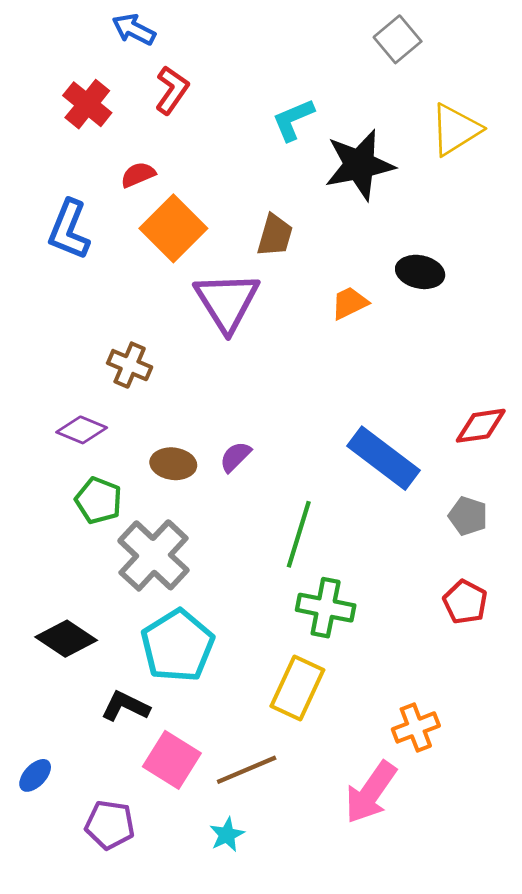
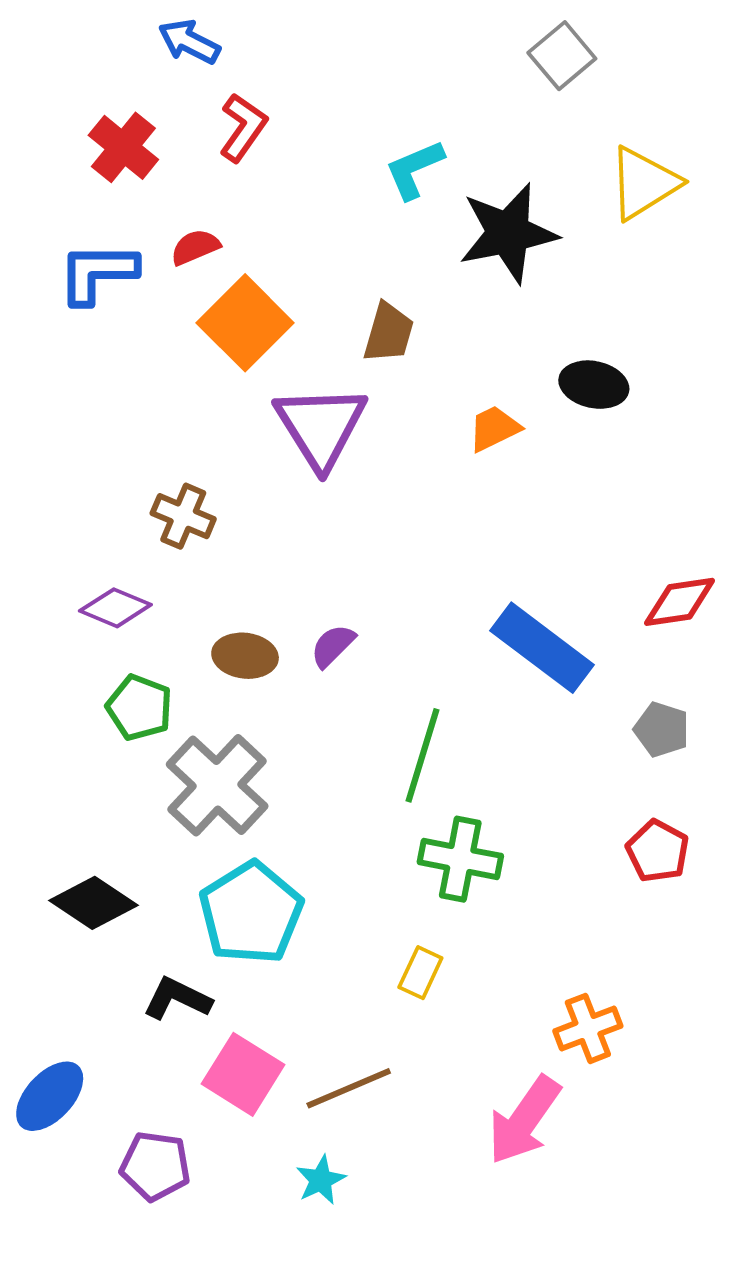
blue L-shape: (69, 230) -> (97, 273), moved, turned 68
yellow rectangle: (297, 688) -> (420, 973), size x0.6
blue ellipse: (35, 775) -> (50, 1096), size x1.5

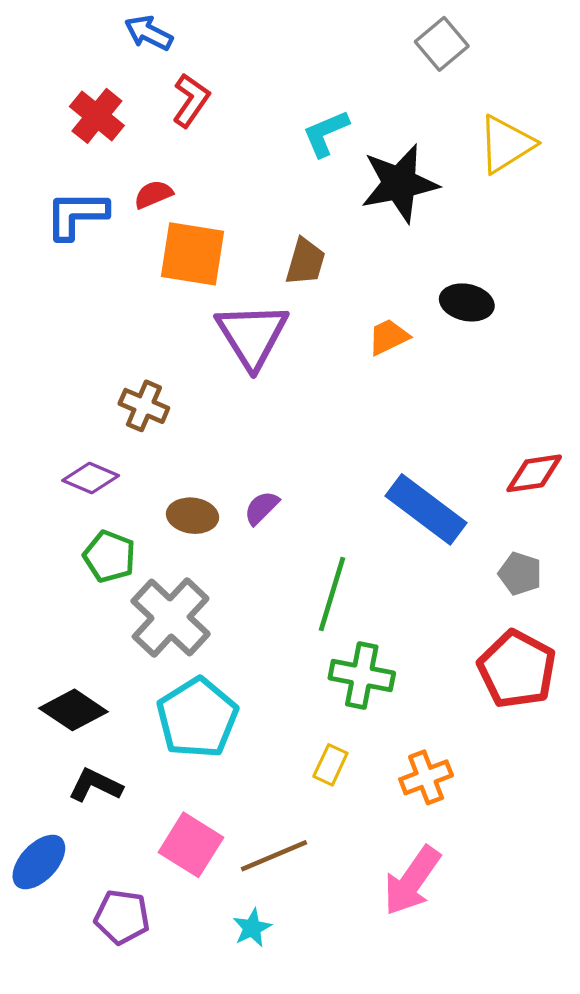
orange square: (245, 323) -> (193, 254), turned -36
red pentagon: (658, 851) -> (517, 669), size x1.6
black L-shape: (177, 999) -> (95, 785), moved
orange cross: (588, 1028) -> (426, 777), moved

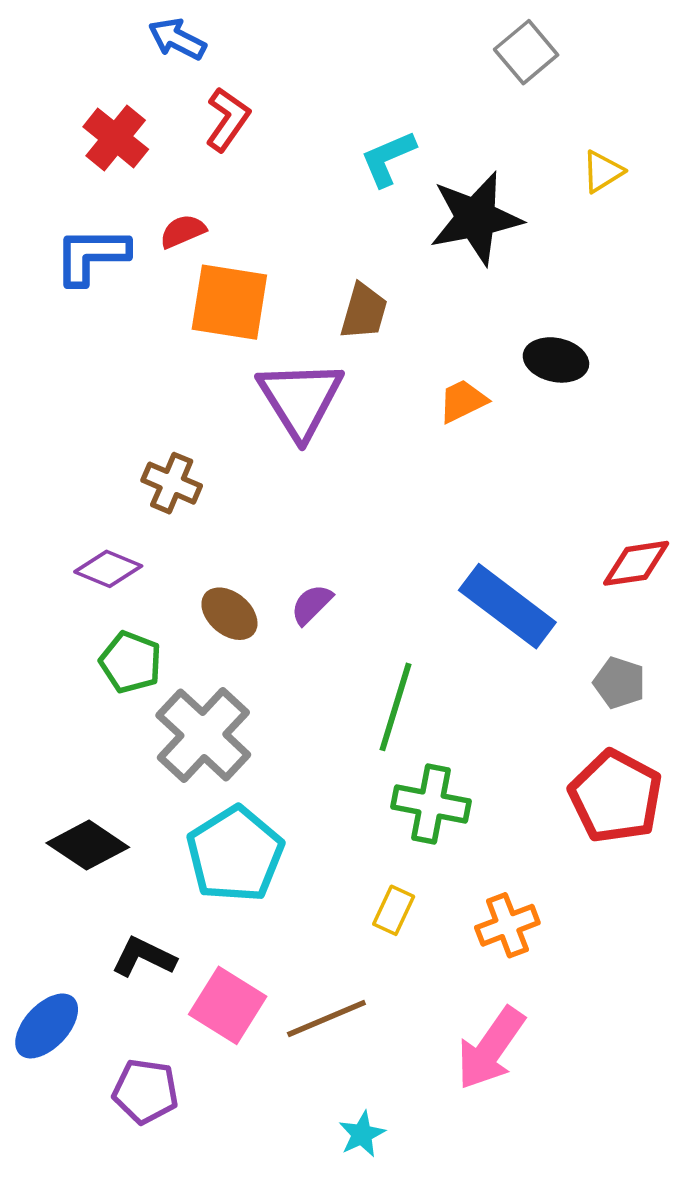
yellow triangle: (506, 144) -> (603, 172), size x0.6
brown ellipse: (193, 516) -> (229, 614), turned 33
black L-shape: (95, 785) -> (144, 957), moved
cyan star: (252, 928) -> (362, 1134), moved

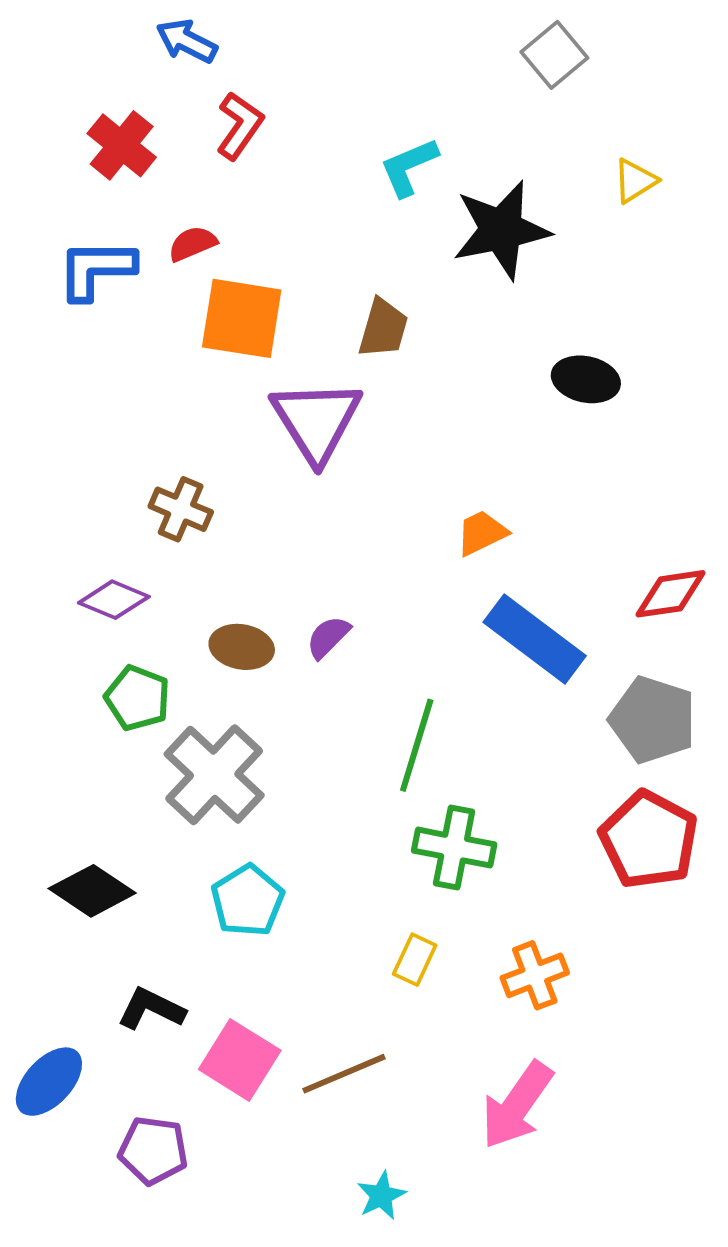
orange trapezoid: (463, 401) -> (482, 533), moved
brown ellipse: (229, 614) -> (242, 647), turned -30
gray pentagon: (619, 683) -> (653, 720), size x1.6
cyan pentagon: (235, 854) -> (248, 901), size x0.7

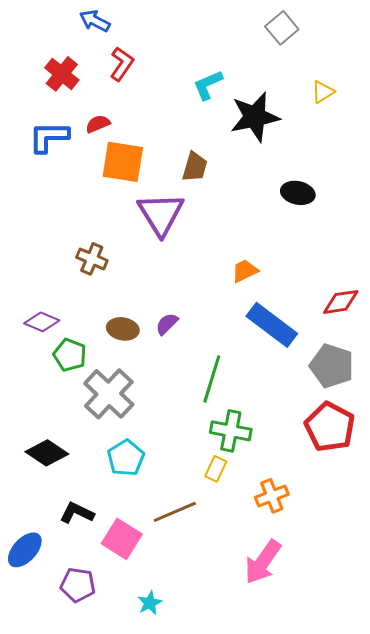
purple diamond: (114, 600) -> (42, 322), moved
yellow rectangle: (415, 960) -> (216, 469), moved
brown line: (344, 1074) -> (175, 512), moved
cyan star: (381, 1196) -> (150, 603), moved

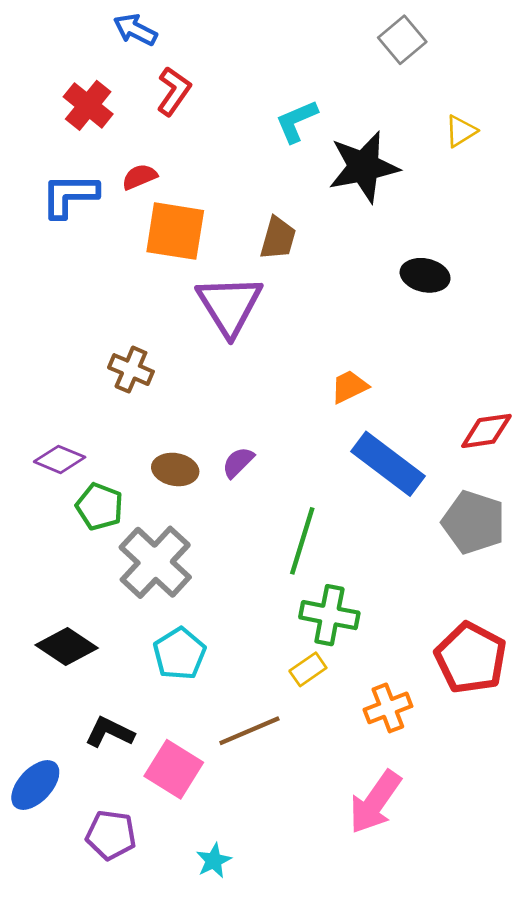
red pentagon: (330, 427) -> (471, 658), moved
yellow rectangle: (216, 469) -> (308, 669), turned 30

